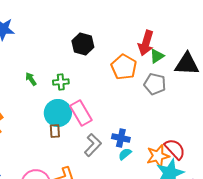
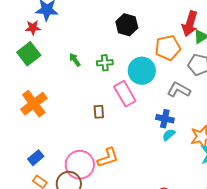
orange pentagon: (124, 67) -> (168, 48), turned 30
cyan circle: (58, 113) -> (142, 71), moved
gray L-shape: (93, 145) -> (179, 90), moved, turned -105

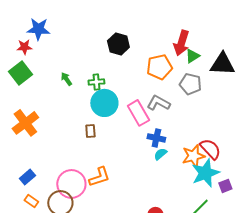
cyan circle: (142, 71) -> (104, 103), moved
gray L-shape: (179, 90) -> (158, 103), moved
pink rectangle: (125, 94) -> (138, 113), moved

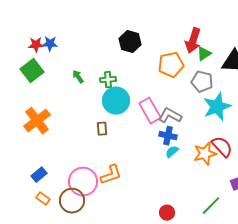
blue star: (38, 29) -> (50, 44), moved, size x0.7
gray L-shape: (158, 103) -> (170, 116), moved
cyan star: (205, 173) -> (217, 107), moved

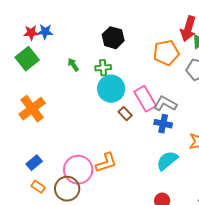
black hexagon: (130, 42) -> (113, 38), moved
brown rectangle: (102, 129) -> (125, 114), moved, turned -40
cyan semicircle: (172, 152) -> (167, 161), moved, size x1.6

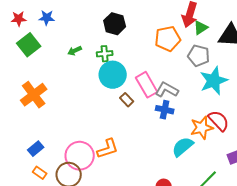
red star: (31, 33) -> (19, 19), moved
green arrow: (73, 65) -> (75, 51), turned -80
cyan semicircle: (167, 161) -> (183, 147), moved

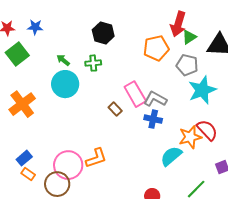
green arrow: (75, 51) -> (63, 60), turned 64
cyan circle: (113, 75) -> (65, 84), moved
orange rectangle: (40, 173) -> (28, 174), moved

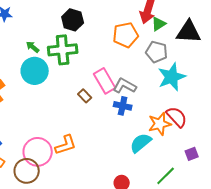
green cross: (93, 63) -> (63, 50), size x1.8

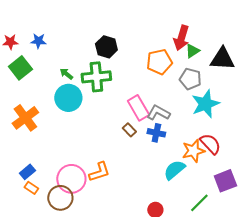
brown rectangle: (85, 96) -> (129, 130), moved
purple square: (192, 154) -> (225, 181), size x1.6

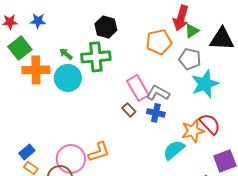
orange cross: (25, 118) -> (36, 70), moved, turned 36

